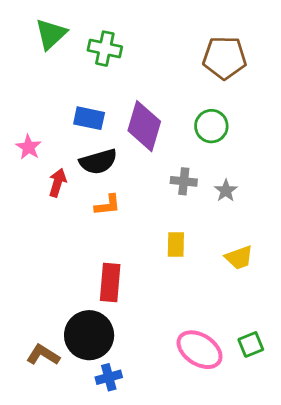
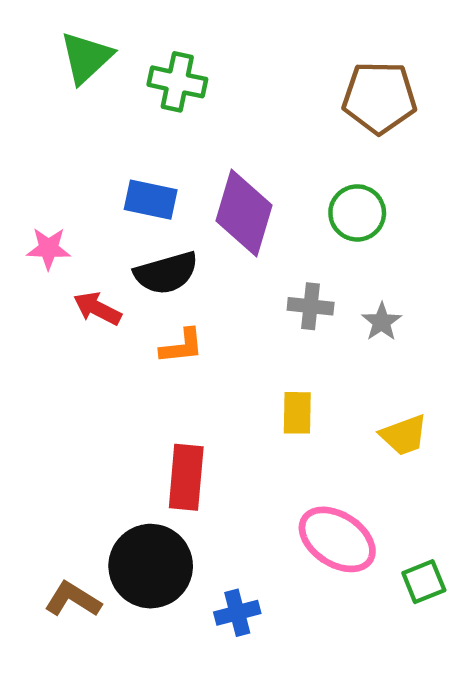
pink star: (29, 147) -> (48, 249), turned -30
red arrow: (58, 183) -> (97, 308), turned -80
pink ellipse: (200, 350) -> (337, 539), moved
blue cross: (109, 377) -> (237, 613), moved

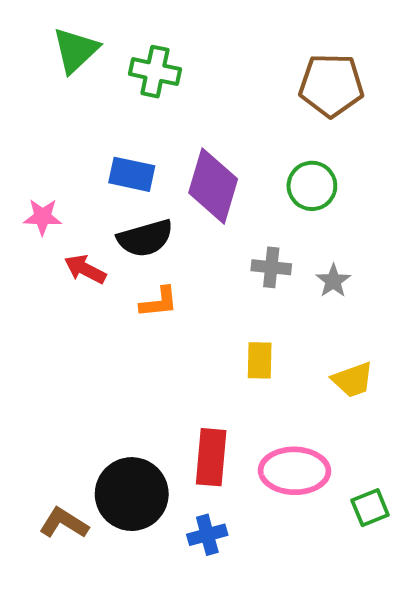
red rectangle: (186, 477) -> (211, 457), moved
pink ellipse: (337, 539) -> (294, 471), turned -32

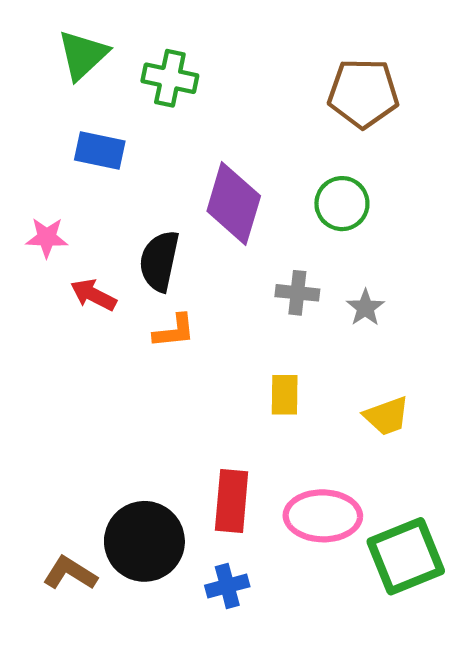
blue rectangle: (132, 174) -> (100, 150), moved
black semicircle: (145, 238) -> (159, 261), turned 118
green square: (370, 508) -> (406, 556), size x1.8

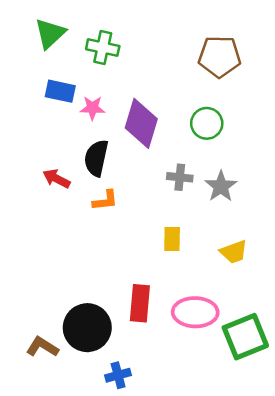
pink star: (47, 238) -> (92, 108), moved
gray star: (365, 308) -> (221, 186), size x1.4
blue cross: (227, 586) -> (118, 375), moved

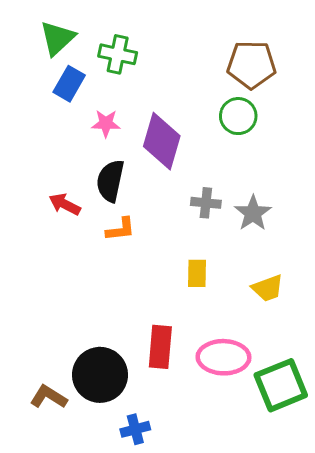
blue rectangle: (60, 91) -> (69, 84), moved, turned -72
green circle: (207, 123) -> (238, 116), moved

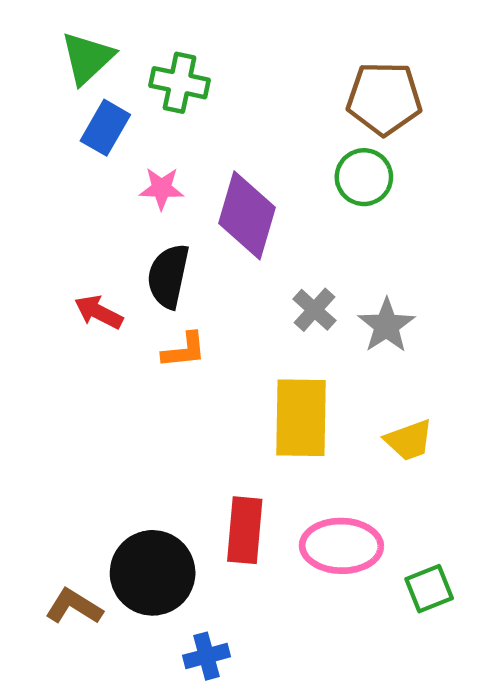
gray cross: (206, 203) -> (314, 310), turned 36
yellow rectangle: (197, 273) -> (301, 418), size x1.8
green square: (281, 385) -> (429, 589), size x0.6

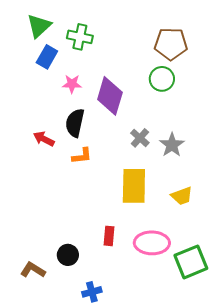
red rectangle: (245, 530) -> (109, 236), size x0.7
black circle: (153, 573) -> (68, 255), size x0.6
green square: (429, 589) -> (191, 262), size x1.6

